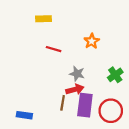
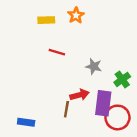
orange star: (92, 41) -> (76, 15), moved
gray star: (77, 74) -> (94, 66), moved
purple rectangle: (85, 105) -> (103, 103), moved

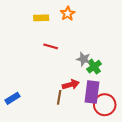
green cross: (122, 79) -> (94, 67), moved
blue rectangle: (26, 122) -> (12, 98), moved, turned -40

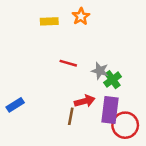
red line: (51, 46) -> (68, 63), moved
blue rectangle: (12, 98) -> (15, 105), moved

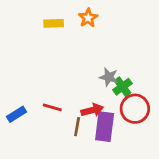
red line: (68, 63) -> (52, 107), moved
purple rectangle: (110, 110) -> (105, 127), moved
red circle: (125, 125) -> (135, 109), moved

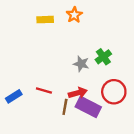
gray star: (109, 77) -> (81, 64), moved
green cross: (122, 87) -> (103, 57), moved
purple rectangle: (105, 127) -> (88, 107), turned -70

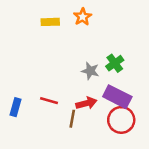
red circle: (114, 92) -> (121, 120), moved
blue rectangle: (14, 96) -> (15, 107), turned -42
purple rectangle: (88, 107) -> (117, 97), moved

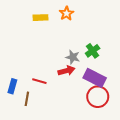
red arrow: (86, 103) -> (66, 71), moved
brown line: (72, 119) -> (27, 99), moved

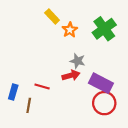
orange star: (66, 13) -> (70, 30), moved
yellow rectangle: (40, 18) -> (52, 16), moved, turned 48
green cross: (93, 51) -> (104, 29), moved, size x1.5

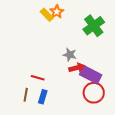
orange star: (70, 30) -> (57, 12), moved
red arrow: (71, 75) -> (77, 68), moved
blue rectangle: (13, 92) -> (43, 97), moved

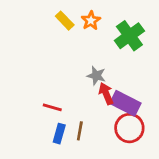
orange star: (57, 12) -> (91, 21), moved
red arrow: (77, 68) -> (106, 94), turned -98
brown line: (26, 95) -> (80, 131), moved

